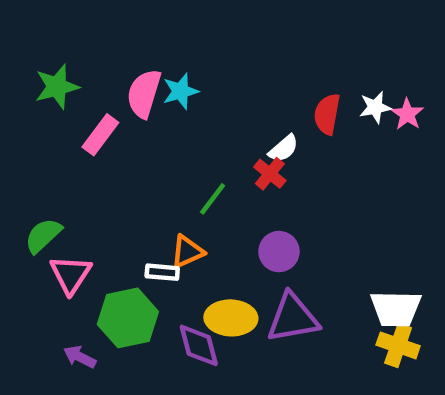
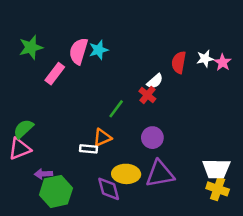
pink triangle: (71, 274) -> (20, 149), moved, turned 35
green hexagon: (128, 318) -> (56, 191), moved
purple arrow: (80, 357) -> (43, 174), moved, turned -30

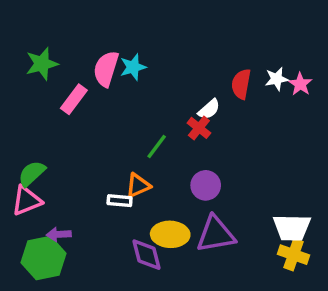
green hexagon: (56, 191) -> (44, 258), moved

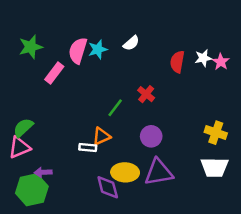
white semicircle: (209, 109) -> (131, 43), moved
yellow cross: (294, 255) -> (216, 133), moved

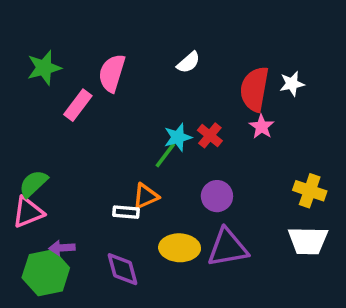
cyan star: (98, 49) -> (178, 137), moved
red semicircle: (177, 62) -> (254, 89), size x1.4
pink star: (221, 62) -> (262, 127), moved
purple diamond: (108, 187) -> (122, 269), moved

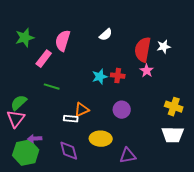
red cross: (210, 135) -> (118, 76), turned -32
green line: (165, 155) -> (52, 87), moved, turned 70
pink triangle: (28, 212) -> (16, 119), turned -30
purple triangle: (228, 248) -> (128, 156), moved, size x0.7

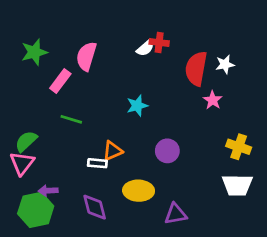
pink star: (147, 71) -> (213, 100), moved
red cross: (118, 76) -> (159, 43), moved

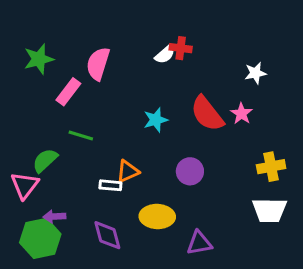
red semicircle: (196, 69) -> (207, 114), moved, turned -48
green semicircle: (26, 141) -> (45, 160), moved
yellow cross: (239, 147) -> (271, 167), turned -30

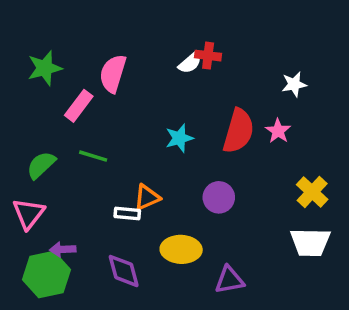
red semicircle: (207, 114) -> (239, 131), turned -126
green semicircle: (45, 160) -> (41, 165), moved
yellow cross: (271, 167) -> (312, 192), turned -36

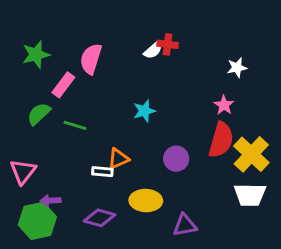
red semicircle: (239, 131) -> (221, 140), moved
green semicircle: (41, 165) -> (39, 114), moved
yellow cross: (312, 192) -> (251, 154), size x1.4
purple diamond: (124, 271) -> (100, 218), turned -60

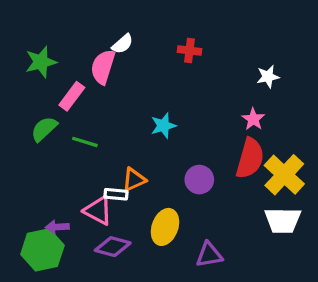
white semicircle: (153, 50) -> (123, 44), moved
pink triangle: (23, 172) -> (98, 211), moved, turned -40
yellow ellipse: (146, 201) -> (165, 227), turned -72

